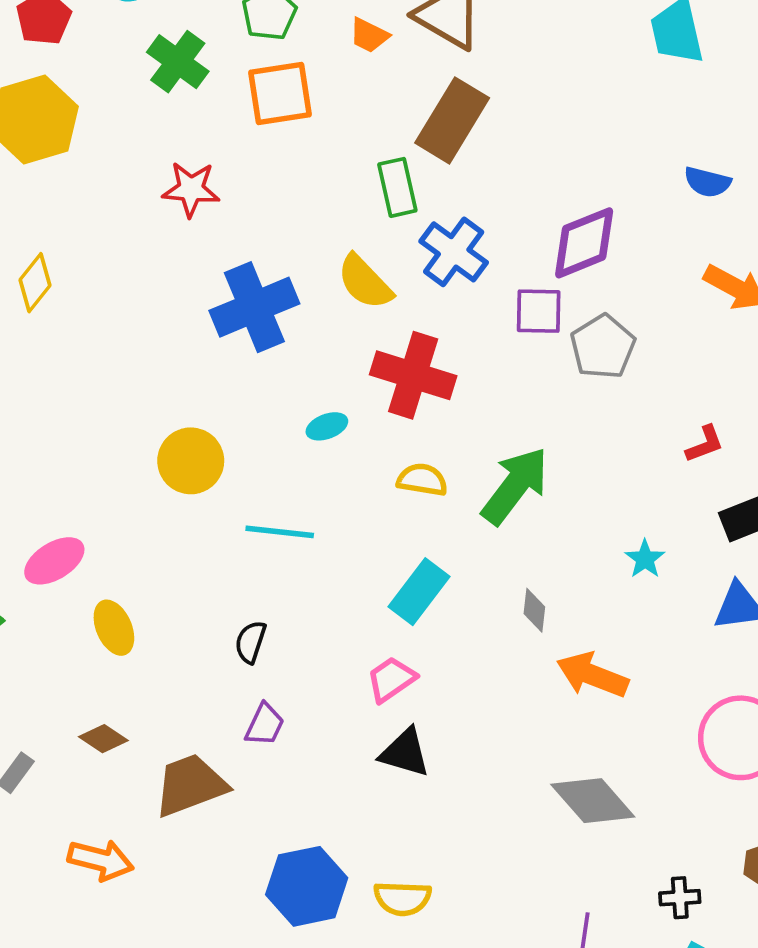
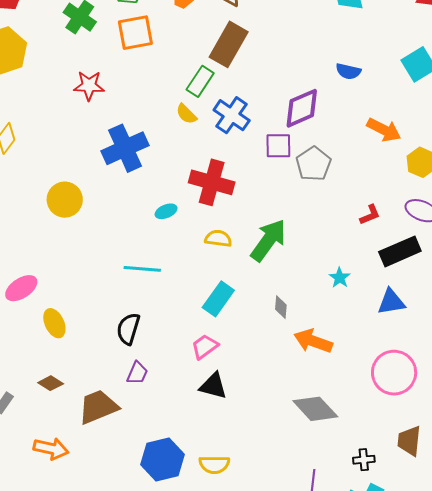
blue semicircle: (707, 182) -> (348, 71), moved
green rectangle: (397, 187) -> (200, 81), turned 48
yellow semicircle: (365, 282) -> (186, 114), moved, size x0.7
yellow circle: (191, 461) -> (65, 200), moved
black semicircle: (251, 642) -> (128, 329), size x1.4

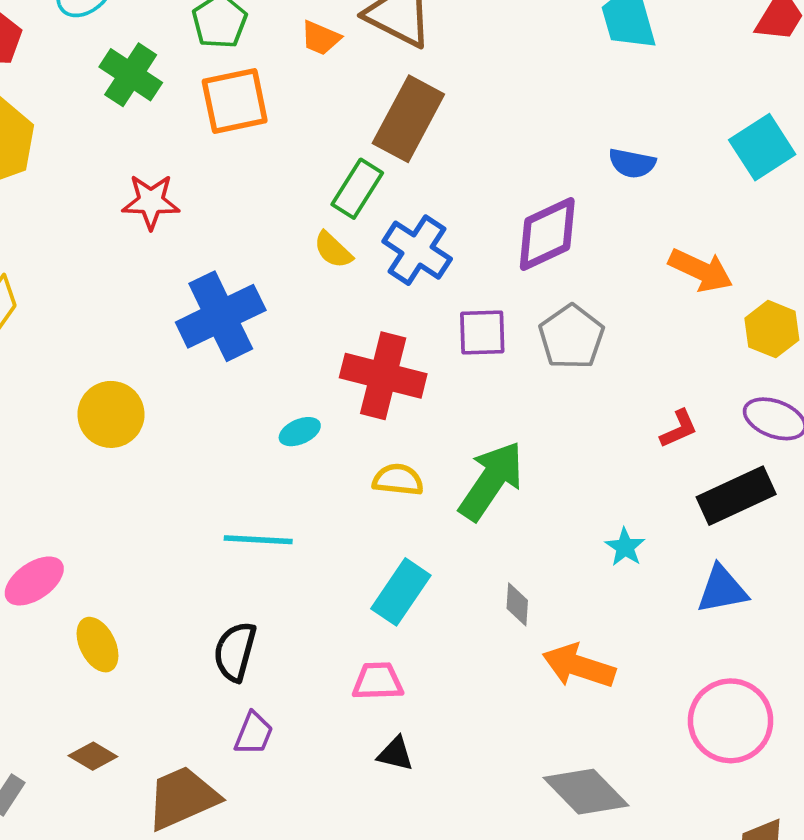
purple square: (278, 146) -> (482, 333), moved
pink trapezoid: (205, 347) -> (378, 681), turned 36
black triangle: (213, 386) -> (395, 754), size x0.7

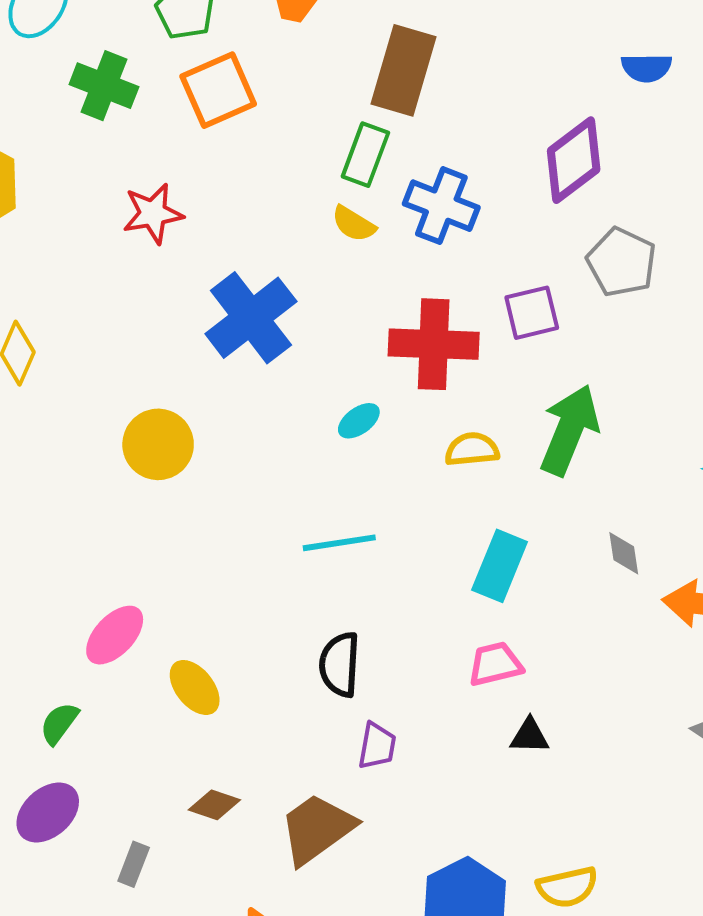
purple square: (482, 333) -> (532, 313), moved

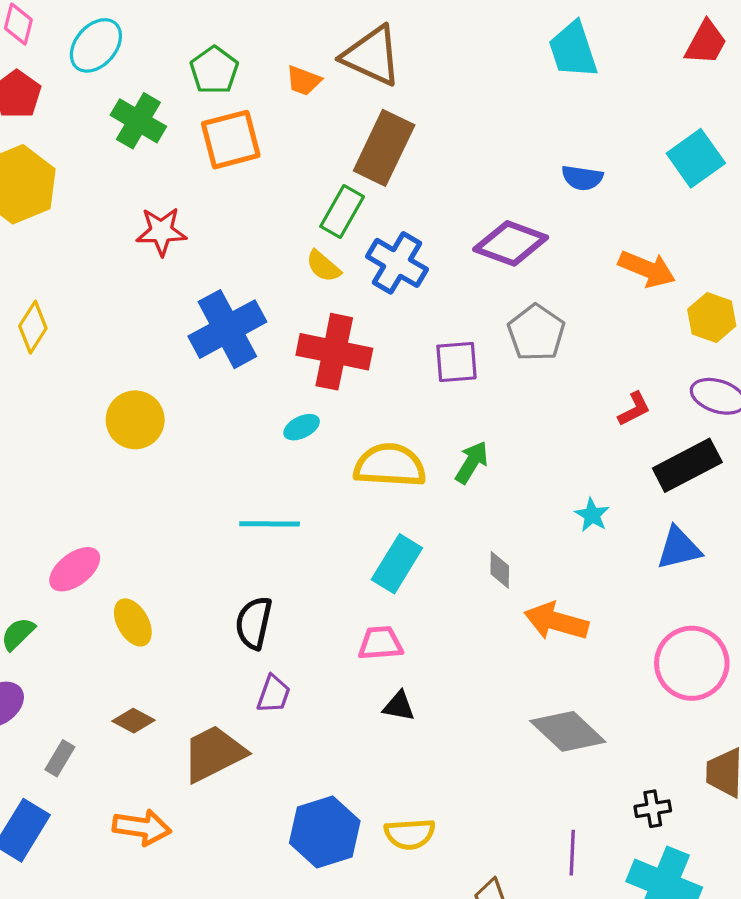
purple diamond: (574, 160) -> (511, 243), turned 48
red cross: (434, 344) -> (334, 352), moved
green arrow: (569, 430) -> (472, 462), size x0.6
yellow semicircle: (472, 449) -> (390, 465), size x1.6

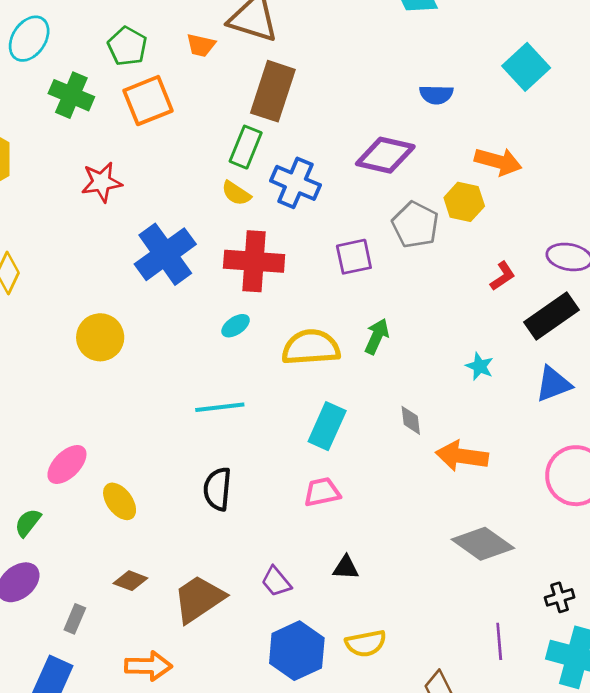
yellow hexagon: (712, 318) -> (464, 202), moved
purple trapezoid: (274, 694) -> (276, 582), moved, turned 128
black triangle: (399, 706) -> (346, 568), moved

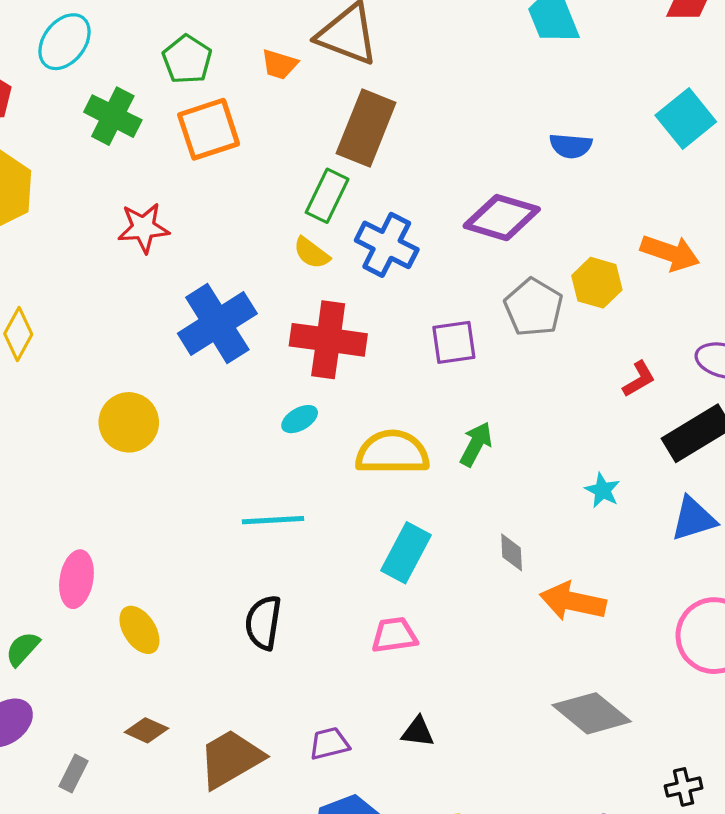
orange arrow: (498, 161) -> (670, 253), moved
pink ellipse: (67, 464) -> (76, 579), turned -39
purple trapezoid: (276, 582) -> (329, 744), turned 112

